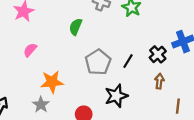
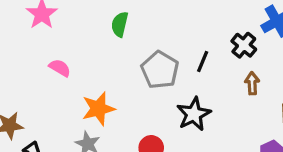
pink semicircle: (30, 50) -> (60, 68), turned 88

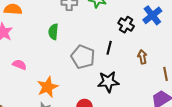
black cross: (244, 45) -> (126, 25), moved
black star: (194, 114) -> (108, 82), turned 30

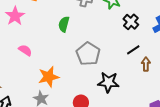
black cross: (126, 25) -> (131, 22), moved
black line: (109, 48) -> (133, 50), moved, turned 32

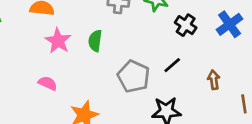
pink star: (15, 16) -> (58, 41), moved
black line: (133, 50) -> (172, 65), moved

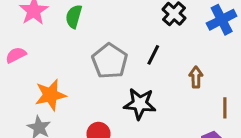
black line: (172, 65) -> (153, 55), turned -30
pink semicircle: (48, 83) -> (16, 55), turned -60

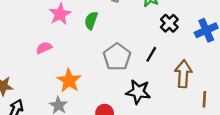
brown arrow: (196, 77) -> (183, 74), size x1.6
orange star: (50, 95) -> (69, 81), turned -30

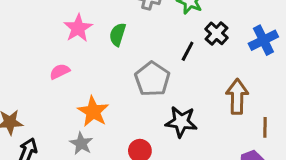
black line: (151, 54) -> (188, 51), moved

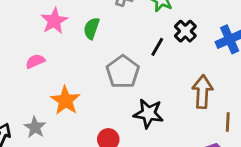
gray star: (81, 143) -> (35, 127), moved

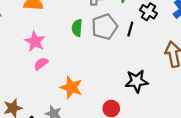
pink star: (54, 21) -> (35, 41), moved
gray pentagon: (123, 72) -> (104, 27), moved, turned 30

